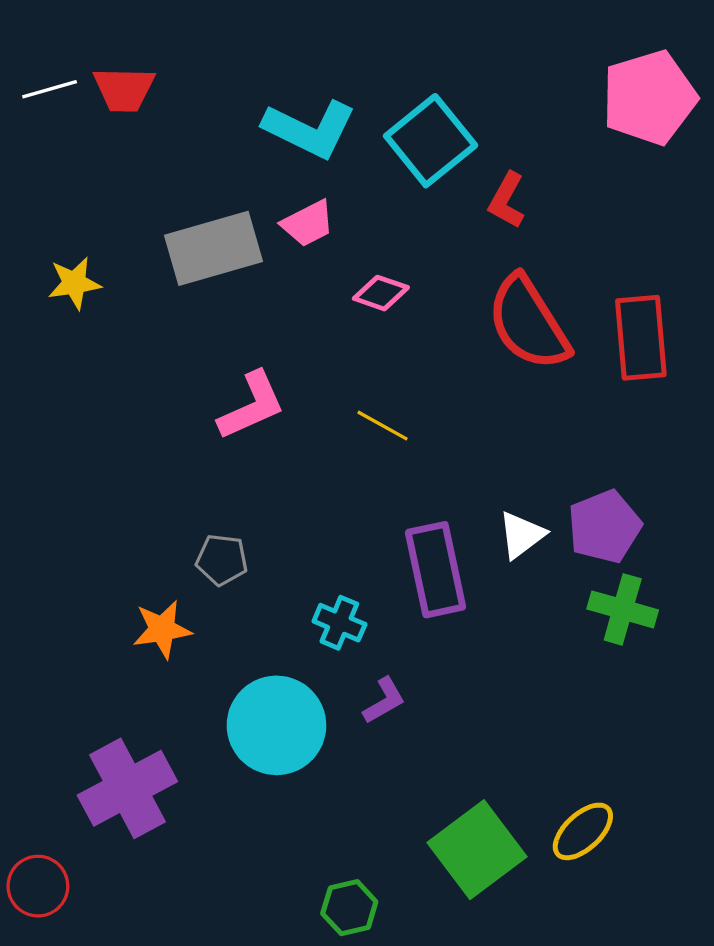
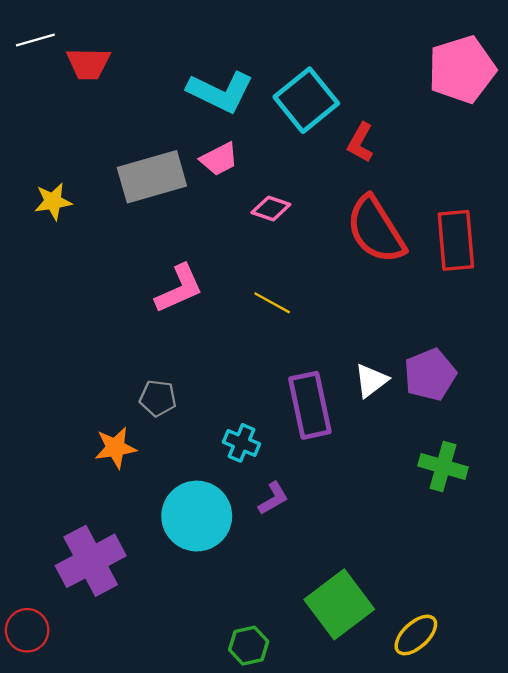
white line: (50, 89) -> (35, 40), moved
green cross: (623, 609) -> (443, 467), moved
yellow ellipse: (583, 831) -> (416, 635), moved

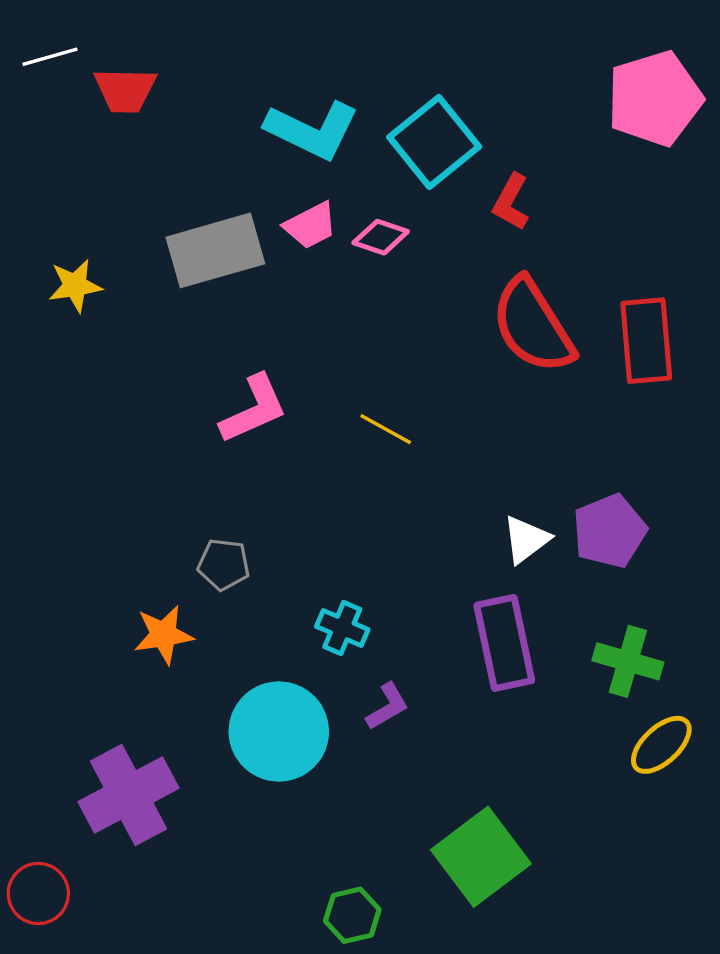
pink diamond: (271, 209) -> (381, 237), moved
purple rectangle: (310, 405) -> (504, 643), moved
yellow ellipse: (416, 635) -> (661, 745), moved

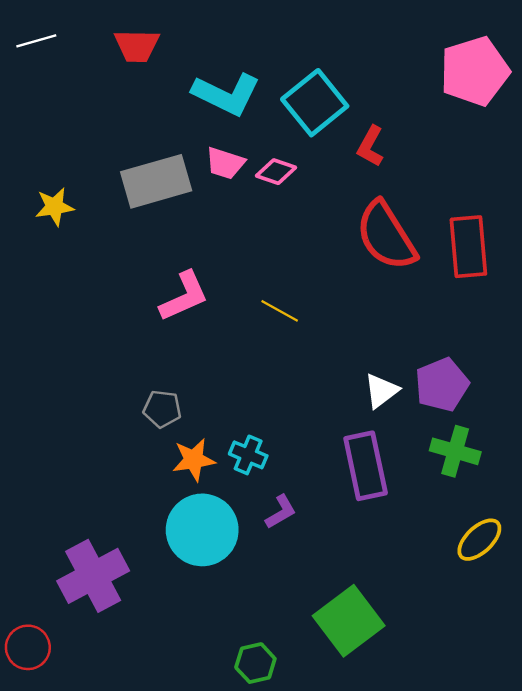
red trapezoid: (125, 90) -> (137, 46), moved
pink trapezoid: (311, 225) -> (225, 163), turned 45
orange star: (164, 635) -> (194, 460), moved
green cross: (628, 661) -> (455, 451), moved

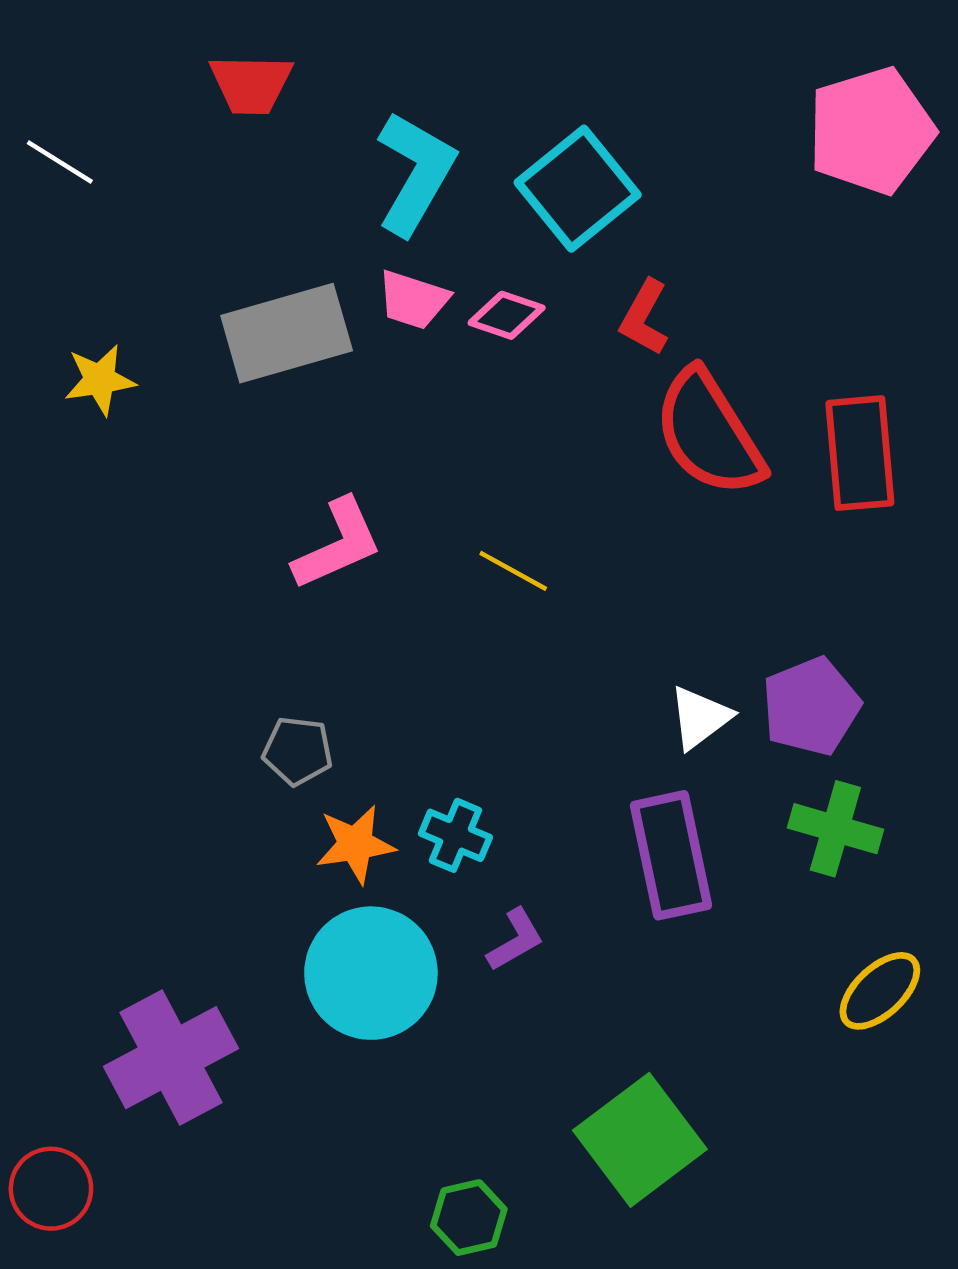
white line: (36, 41) -> (60, 162), moved, turned 48
cyan L-shape: (226, 94) -> (415, 173), turned -86
red L-shape: (370, 146) -> (644, 318), moved

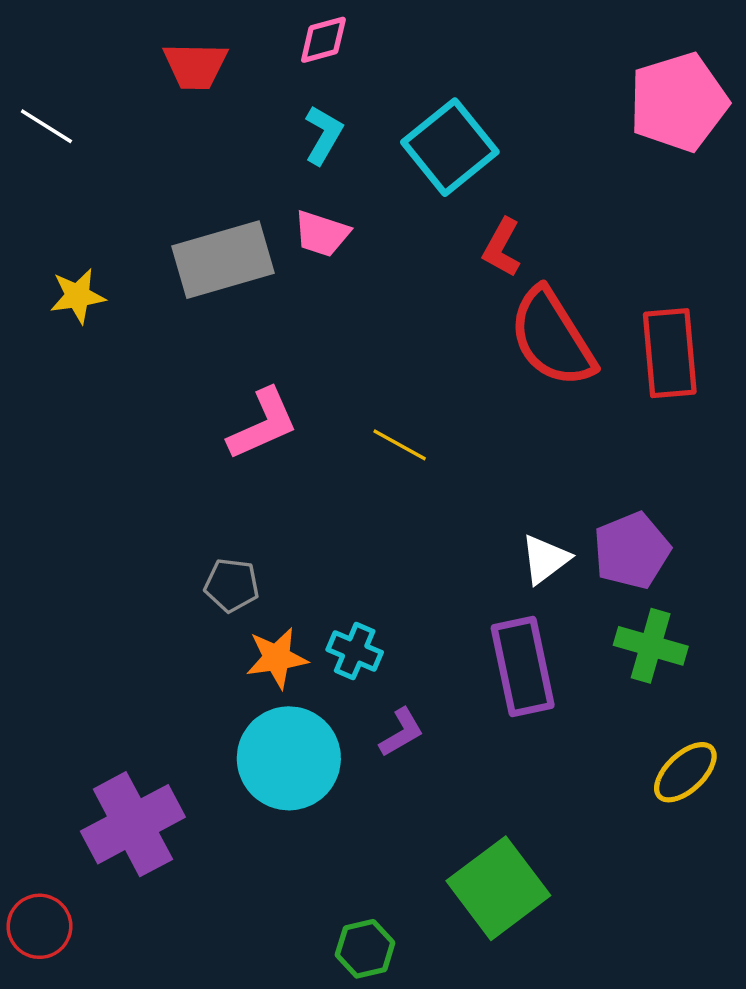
cyan L-shape: (415, 173) -> (323, 135), size x0.6
pink diamond: (507, 315) -> (323, 40), moved, turned -34

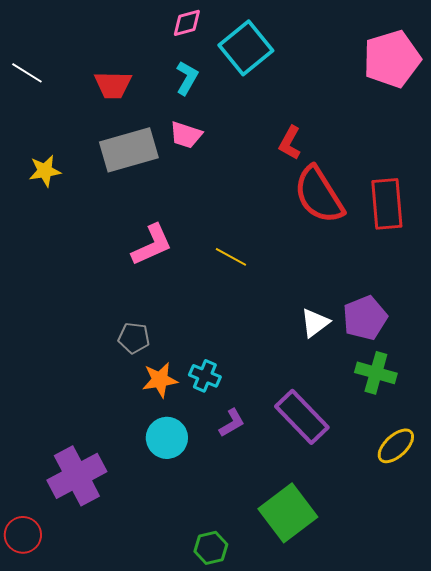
red trapezoid: (195, 66) -> (113, 85), moved
cyan square: (450, 147) -> (246, 48), moved
purple rectangle: (523, 667) -> (302, 417), moved, turned -32
cyan circle: (289, 758) -> (167, 438), size x0.7

